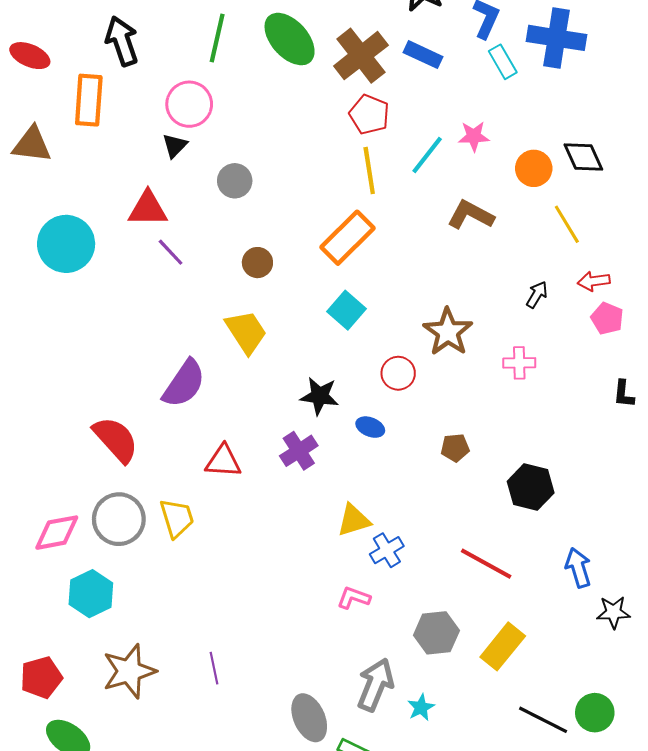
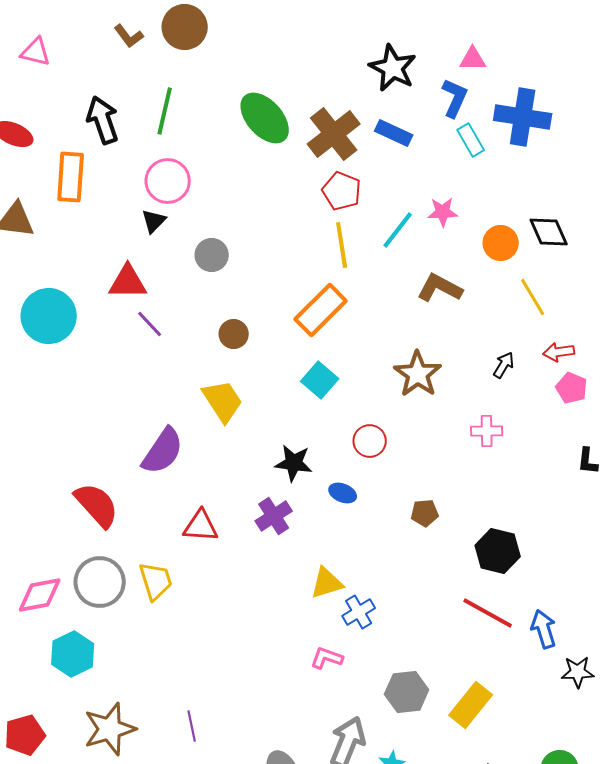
green line: (217, 38) -> (165, 111), moved
brown star: (448, 332) -> (418, 374), moved
red line: (486, 564) -> (488, 613), moved

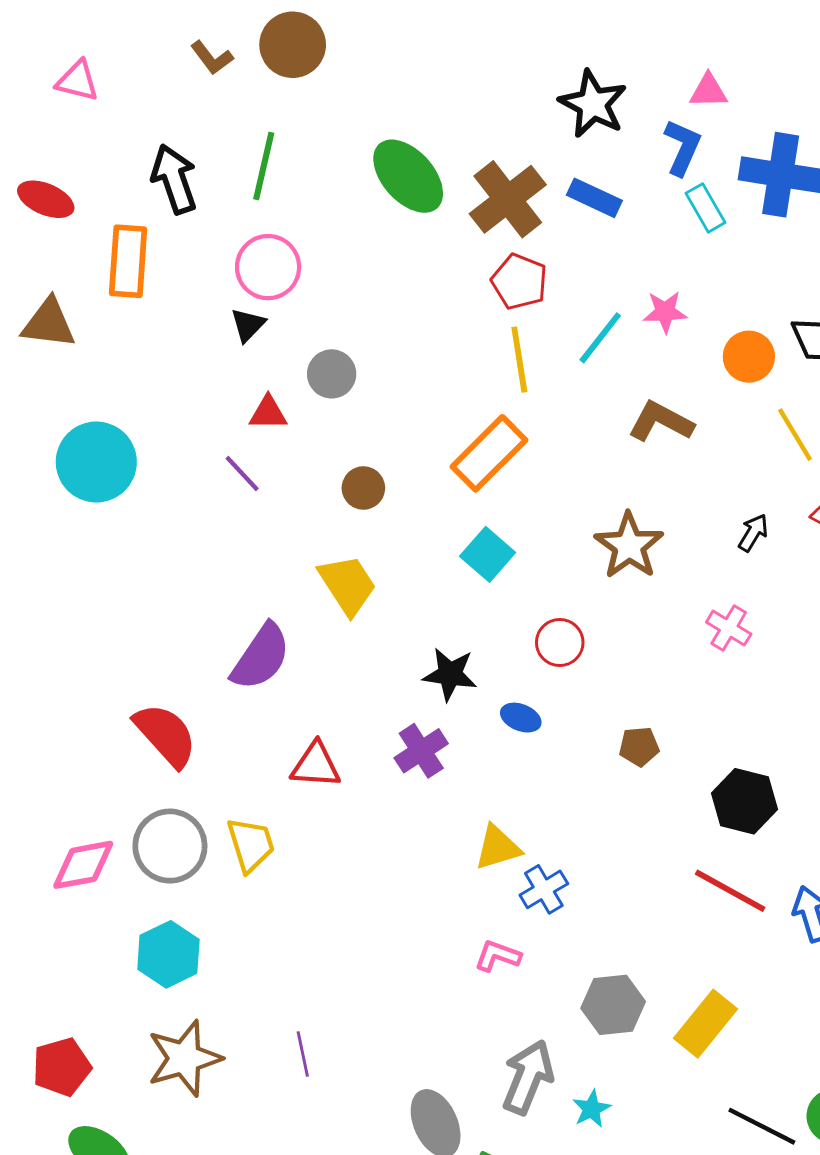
red triangle: (128, 282) -> (268, 413), moved, size x0.7
pink cross: (487, 431) -> (729, 628), turned 32
cyan hexagon: (73, 654) -> (168, 954), moved

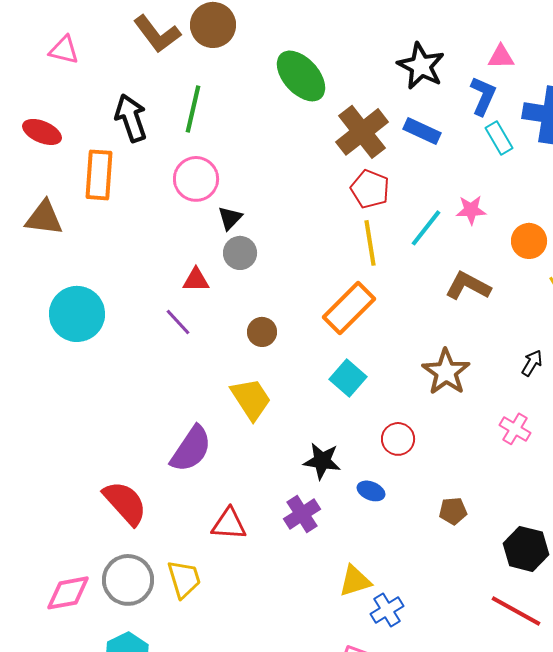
brown L-shape: (212, 58) -> (157, 34), size x1.6
green ellipse: (408, 176) -> (301, 76), moved
black triangle: (248, 325) -> (230, 218), moved

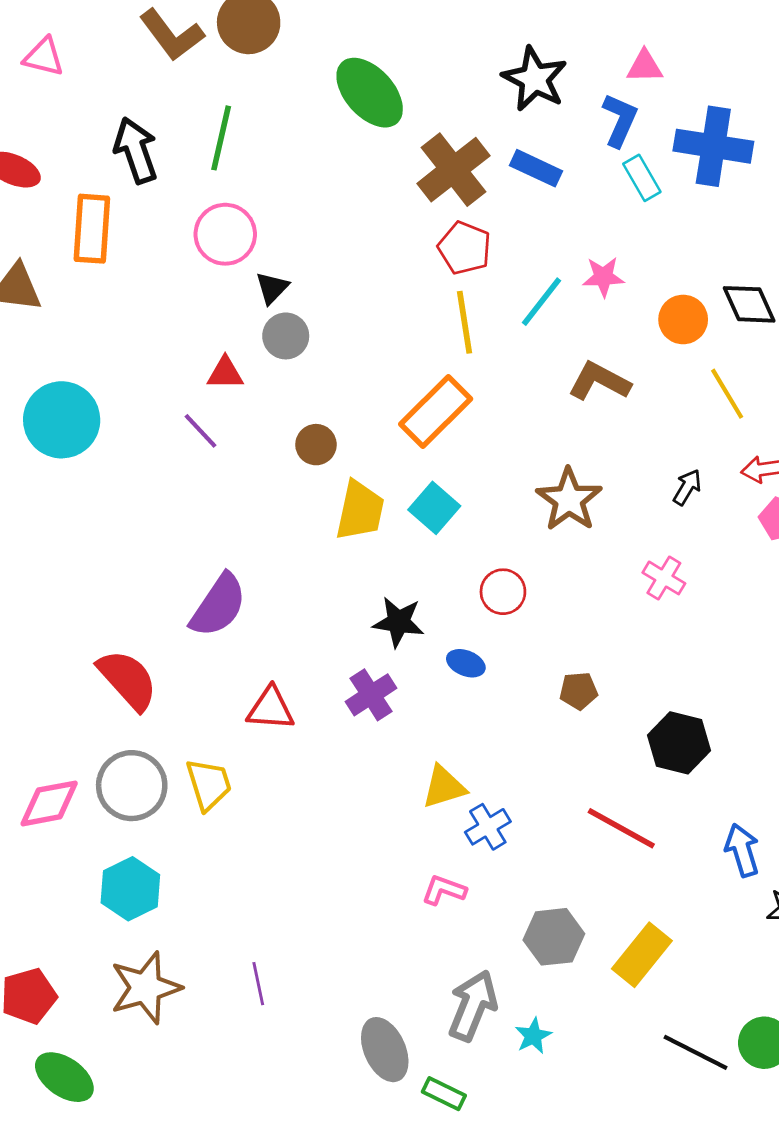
yellow trapezoid: (251, 399) -> (360, 511), moved, turned 45
red line: (516, 611) -> (621, 828), moved

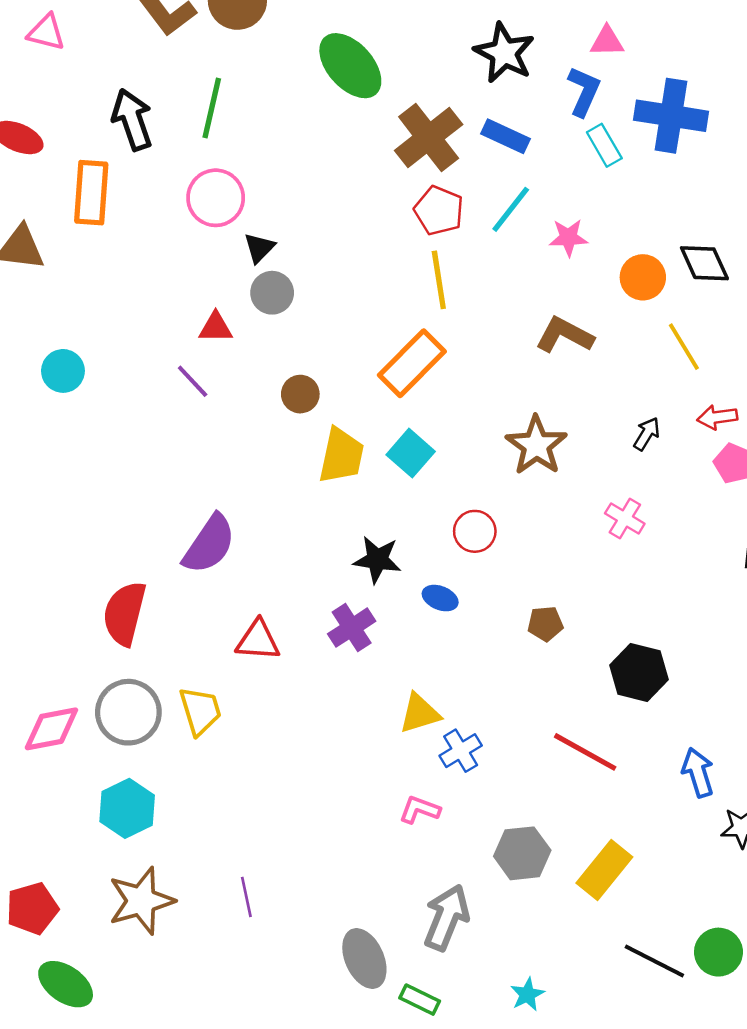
cyan line: (541, 302) -> (511, 209), moved
cyan circle: (62, 420) -> (63, 371), size x0.6
red semicircle: (128, 680) -> (125, 613), turned -124
cyan star: (533, 1036) -> (527, 994), moved

